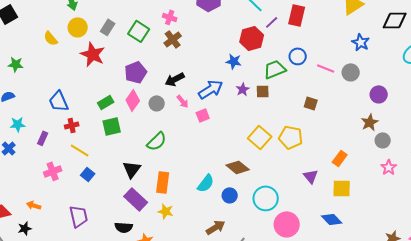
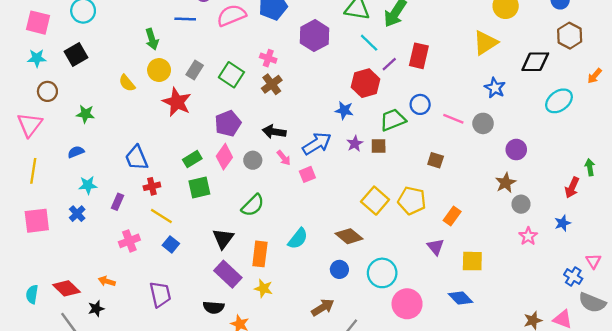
black arrow: (175, 79) -> (274, 132), turned 36
orange rectangle: (340, 158) -> (452, 216), moved
cyan semicircle: (206, 183) -> (298, 239), moved

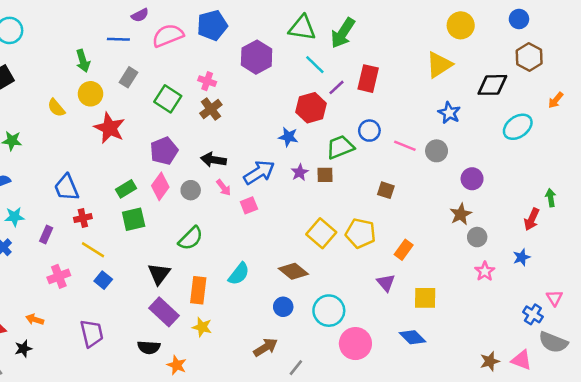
gray rectangle: (195, 70) -> (129, 77), moved

